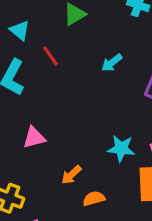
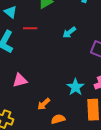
red line: (51, 56) -> (30, 28), turned -56
cyan star: (121, 148) -> (75, 87), turned 30

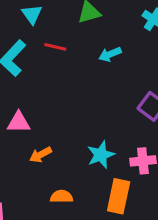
cyan arrow: (69, 32) -> (110, 54), moved
orange arrow: (44, 104) -> (41, 155), moved

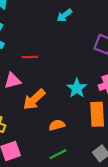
red line: (55, 47) -> (30, 57), moved
orange arrow: (41, 155) -> (34, 99), size x1.5

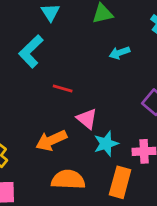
pink triangle: (13, 81) -> (87, 119), moved, turned 36
orange semicircle: (57, 125) -> (68, 180), size x1.6

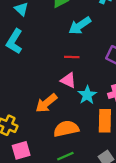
cyan arrow: (119, 53) -> (80, 26), size x1.5
red line: (63, 89) -> (72, 57), moved

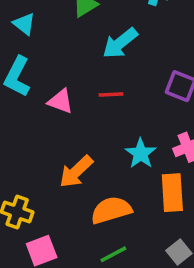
pink triangle: (68, 80) -> (61, 101), moved

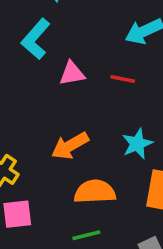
pink triangle: (61, 101) -> (72, 73), turned -44

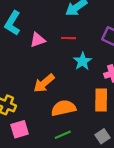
cyan star: (137, 144) -> (82, 61), moved

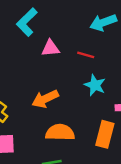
cyan star: (82, 61) -> (95, 85), turned -30

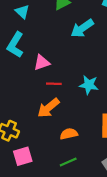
red line: (86, 55) -> (54, 84), moved
orange semicircle: (60, 132) -> (69, 134), size x0.7

